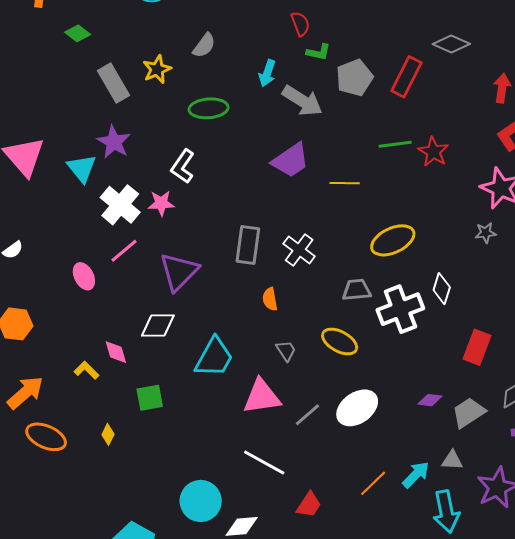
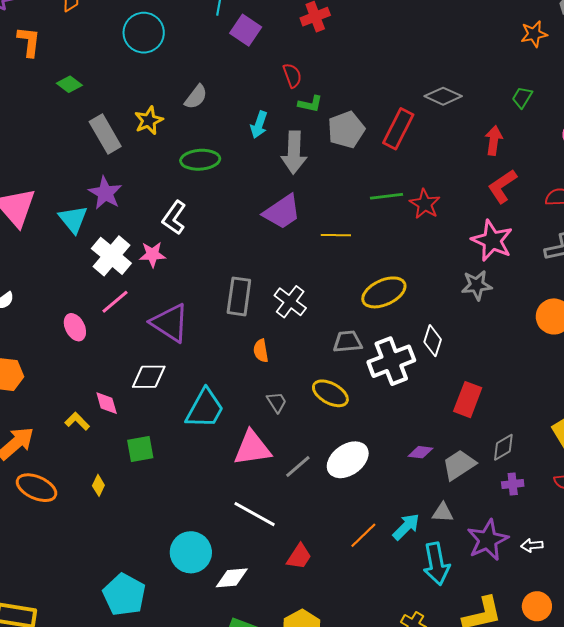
gray arrow: (302, 101) -> (294, 152), turned 60
gray star: (486, 233) -> (477, 285), size x1.4
purple triangle: (179, 272) -> (170, 323), turned -42

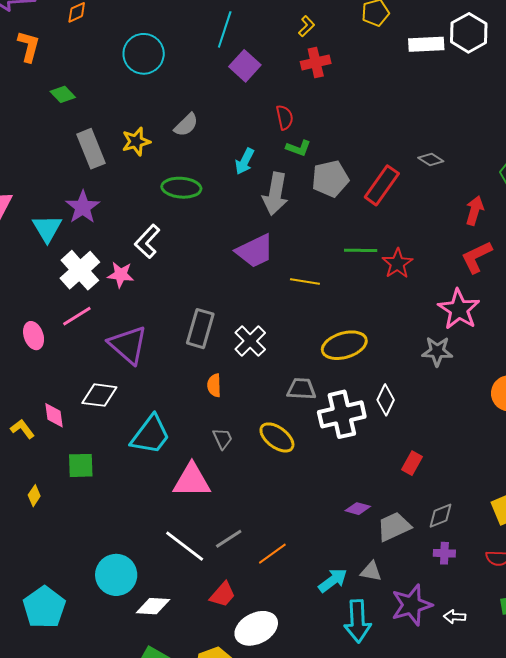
gray diamond: (443, 96) -> (431, 159), size x0.7
red rectangle: (468, 400) -> (412, 463), size x0.7
white ellipse: (348, 460) -> (256, 628), moved
gray line: (298, 467) -> (229, 539), moved
orange line: (363, 535) -> (272, 554), moved

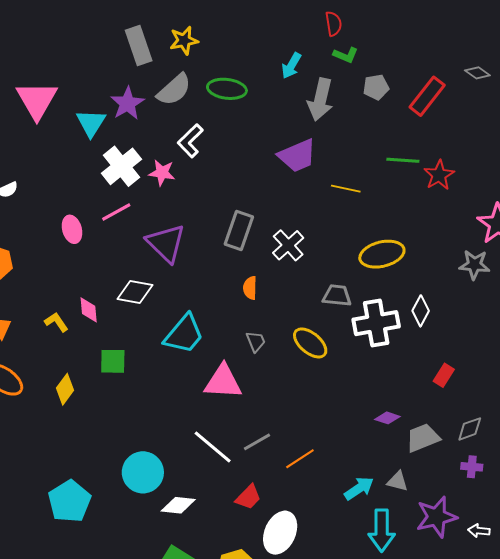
gray semicircle: (186, 125) -> (174, 90), moved, size x1.4
gray pentagon: (330, 179) -> (376, 87), size x0.7
yellow diamond: (34, 496) -> (65, 389), size x1.4
white ellipse: (256, 628) -> (280, 533), turned -42

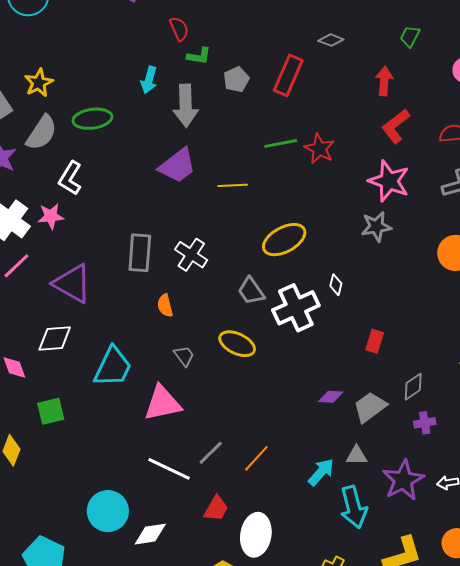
gray trapezoid: (337, 296) -> (251, 291), turned -116
white diamond: (421, 311) -> (336, 285), size x0.7

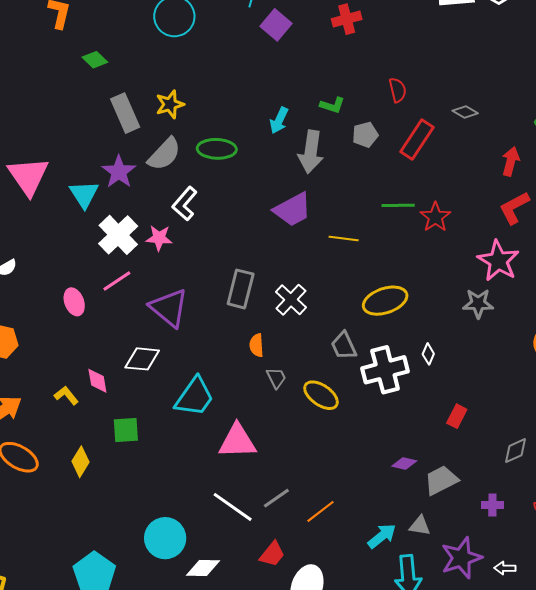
red semicircle: (179, 29) -> (398, 90), moved
gray trapezoid: (184, 356) -> (276, 378), moved
gray diamond: (413, 387) -> (515, 451), moved

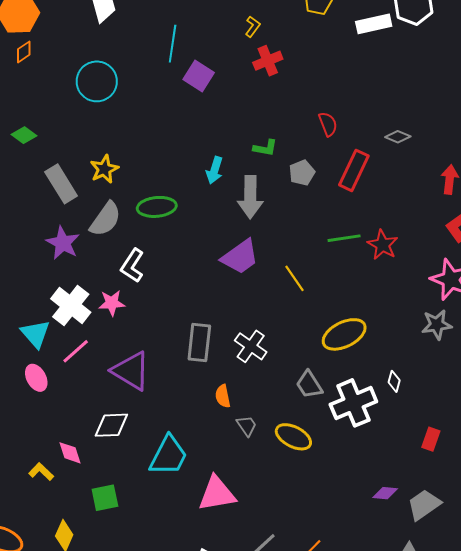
cyan triangle: (84, 194) -> (35, 334), moved
yellow line: (344, 238) -> (295, 278), turned 56

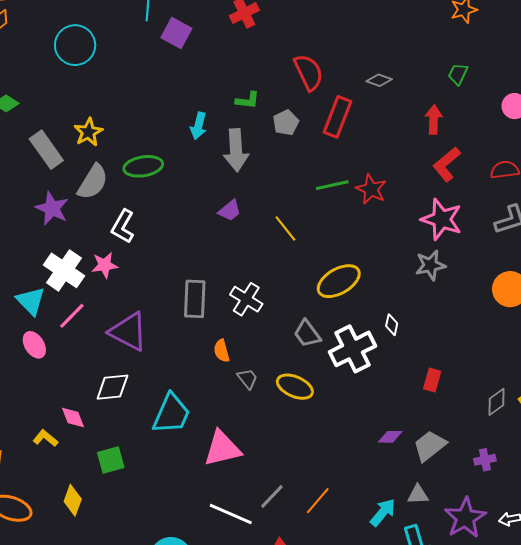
red semicircle: (328, 124) -> (309, 72), size x1.5
purple trapezoid: (240, 257) -> (230, 211), size x0.6

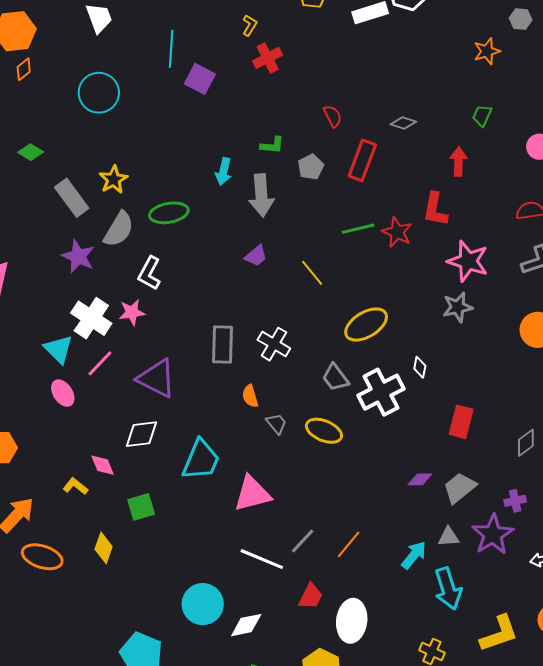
red semicircle: (309, 72) -> (333, 116), size x0.6
red L-shape: (447, 164) -> (435, 209), moved, turned -39
red rectangle: (432, 380) -> (461, 422), size x1.4
purple star: (465, 518) -> (493, 534), moved

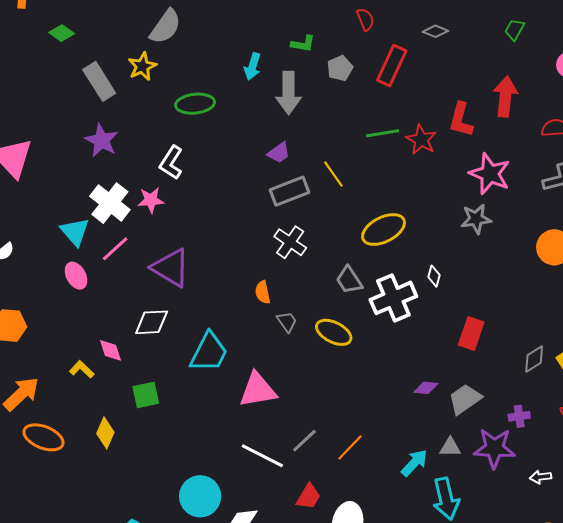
red arrow: (459, 162) -> (505, 96), moved, size x1.4
gray semicircle: (119, 229) -> (165, 27), moved
gray rectangle: (222, 345) -> (290, 191), moved, turned 63
purple star: (493, 534) -> (494, 448), turned 30

